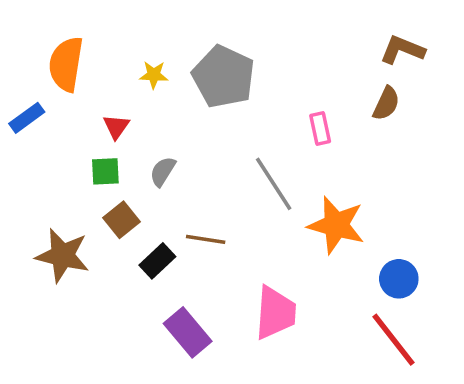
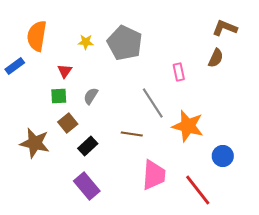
brown line: (206, 239) -> (132, 134), moved
purple rectangle: (188, 332) -> (87, 186), moved
red line: (393, 340) -> (198, 190), moved

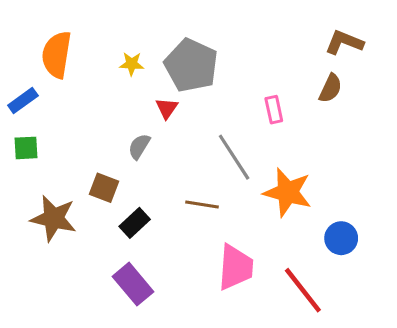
red triangle: (65, 71) -> (167, 108), moved
green square: (59, 96) -> (26, 148), moved
brown square: (68, 123) -> (104, 188), turned -30

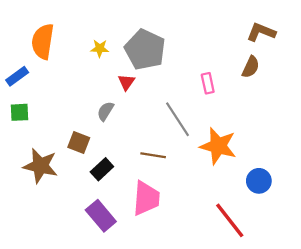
pink trapezoid: (236, 267) -> (146, 198), moved

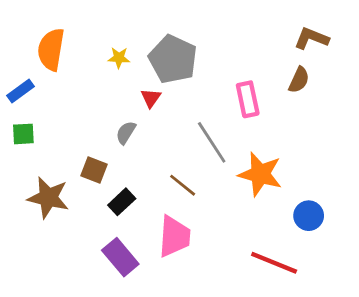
pink rectangle: (208, 83) -> (248, 99), size x1.4
brown line: (153, 155) -> (183, 185), turned 30
red line: (230, 220) -> (274, 263), turned -30

